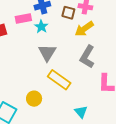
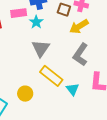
cyan triangle: (81, 112) -> (73, 89), moved

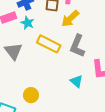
gray triangle: (41, 48) -> (13, 51), moved
yellow rectangle: (51, 76) -> (49, 44), moved

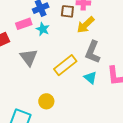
yellow rectangle: (49, 44) -> (65, 65), moved, turned -65
cyan triangle: (76, 81) -> (90, 78), moved

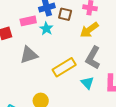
brown square: (67, 11) -> (65, 14), moved
gray triangle: (29, 57) -> (29, 55), turned 42

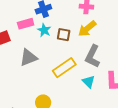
brown square: (65, 14) -> (64, 35), moved

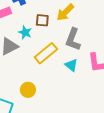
cyan star: (44, 30) -> (25, 32), moved

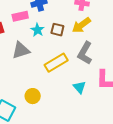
cyan star: (25, 32) -> (37, 30), moved
cyan triangle: (71, 65) -> (79, 87), moved

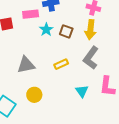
yellow arrow: (81, 25) -> (90, 30), turned -54
gray triangle: (21, 50) -> (26, 65), moved
yellow rectangle: (56, 63) -> (61, 64), size x0.6

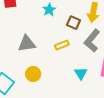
brown square: (66, 31) -> (73, 23), moved

